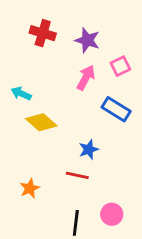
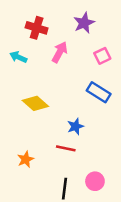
purple star: (87, 40) -> (84, 23), moved, turned 30
pink arrow: (86, 78) -> (60, 52), moved
cyan arrow: (21, 93) -> (18, 57), moved

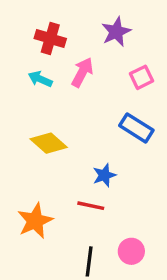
cyan arrow: (18, 57) -> (40, 79), moved
orange star: (26, 159) -> (35, 221), size x1.5

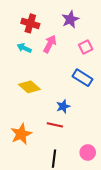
pink circle: (131, 251) -> (88, 152), moved

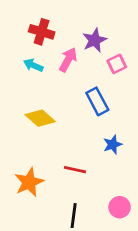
purple star: (70, 19) -> (94, 40), moved
blue rectangle: (83, 78) -> (97, 101), moved, turned 30
blue star: (63, 106) -> (113, 145), moved

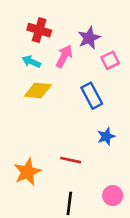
yellow diamond: (40, 118) -> (38, 90), moved, turned -36

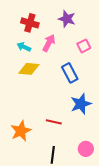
purple star: (89, 38) -> (67, 19), moved, turned -30
blue star: (106, 136) -> (81, 104), size x1.5

